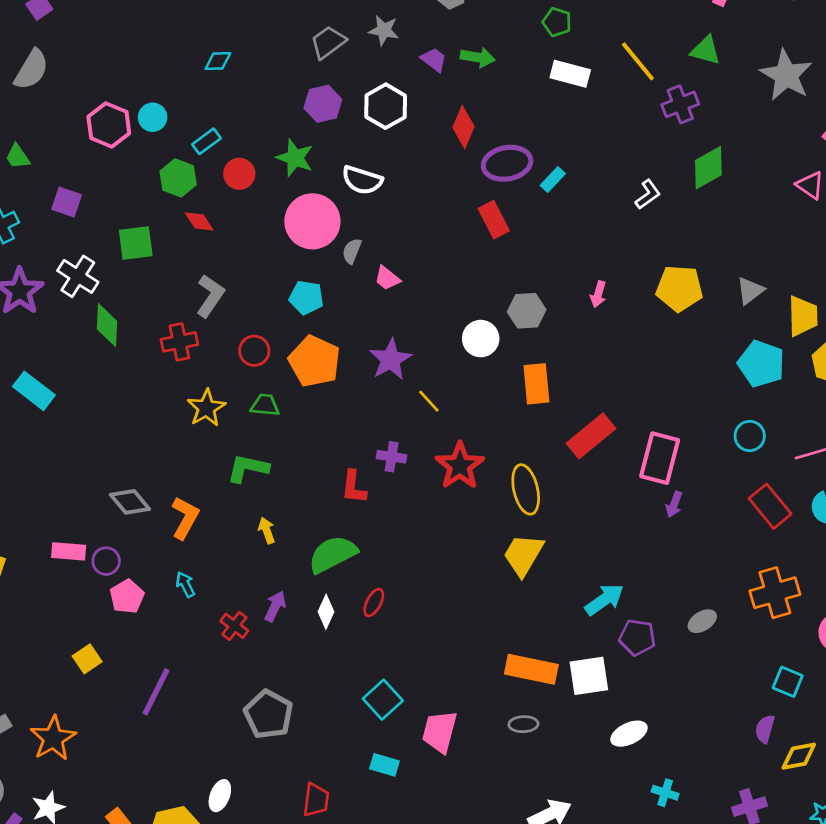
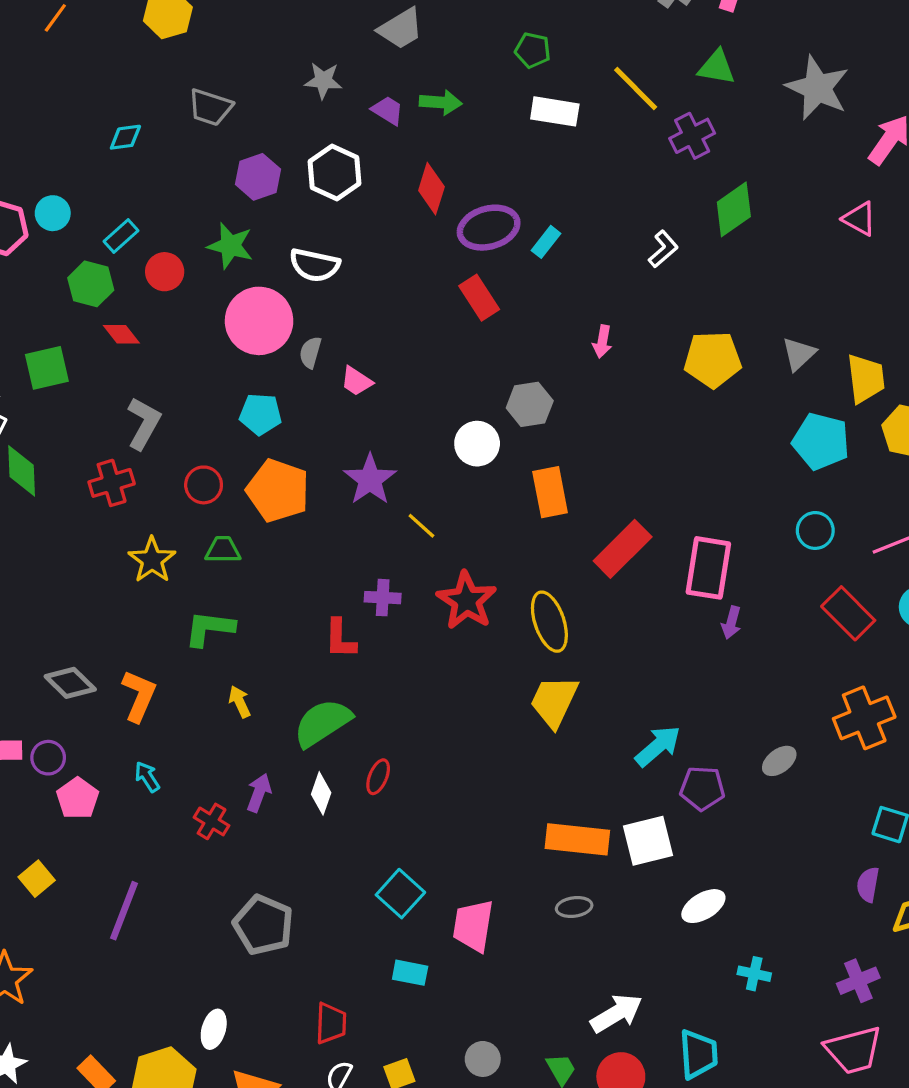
gray trapezoid: (328, 42) -> (210, 107), moved, turned -120
pink arrow: (598, 294) -> (602, 342), moved

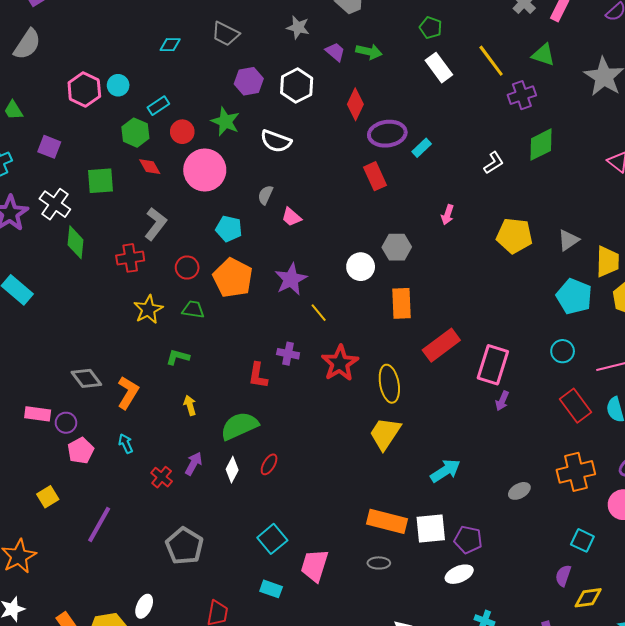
white rectangle: (555, 111) -> (439, 68), turned 36
pink circle: (259, 321) -> (205, 170), moved
green L-shape: (209, 628) -> (178, 357), size x0.7
purple pentagon: (702, 788) -> (468, 540), moved

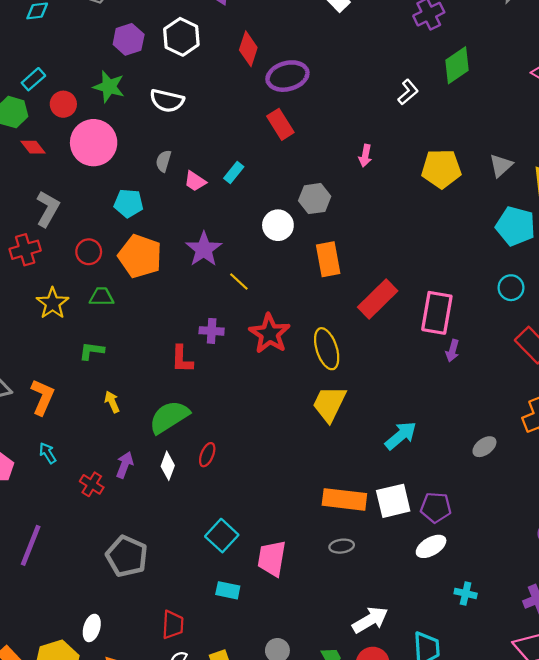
cyan rectangle: (422, 148) -> (234, 172), moved

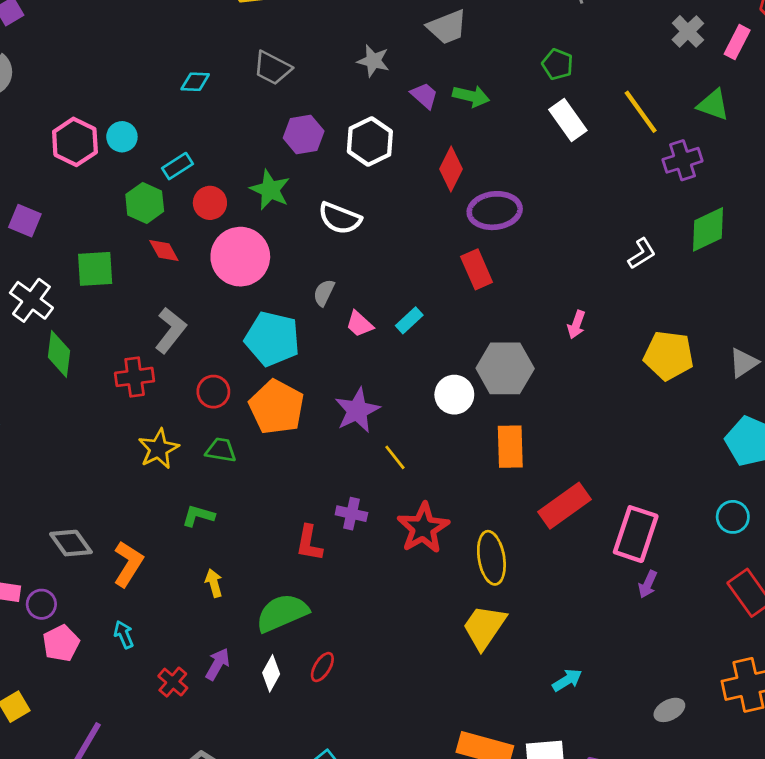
gray hexagon: (315, 199) -> (505, 368), size x1.4
cyan pentagon: (129, 203) -> (272, 339), size x1.5
cyan arrow: (401, 436) -> (567, 680), size x0.7

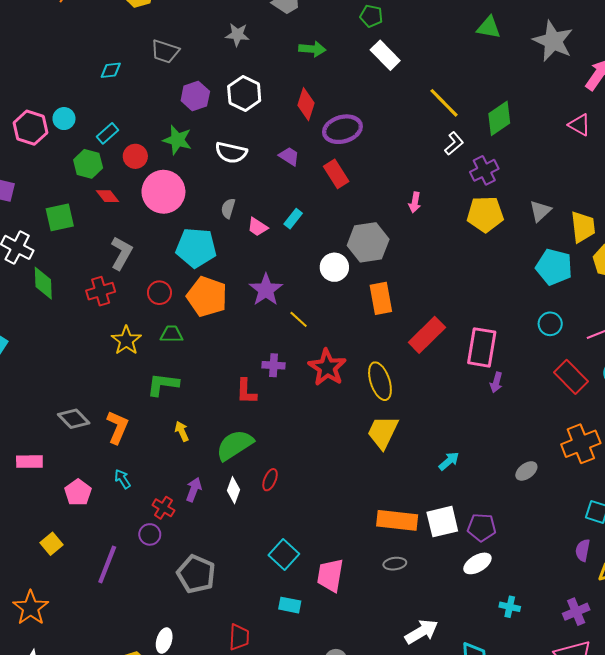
purple trapezoid: (424, 96) -> (289, 156), moved
yellow line: (641, 112) -> (444, 103), moved
purple cross: (683, 160) -> (484, 170), moved
green L-shape: (198, 516) -> (163, 384), size x1.4
purple circle: (41, 604) -> (150, 534), moved

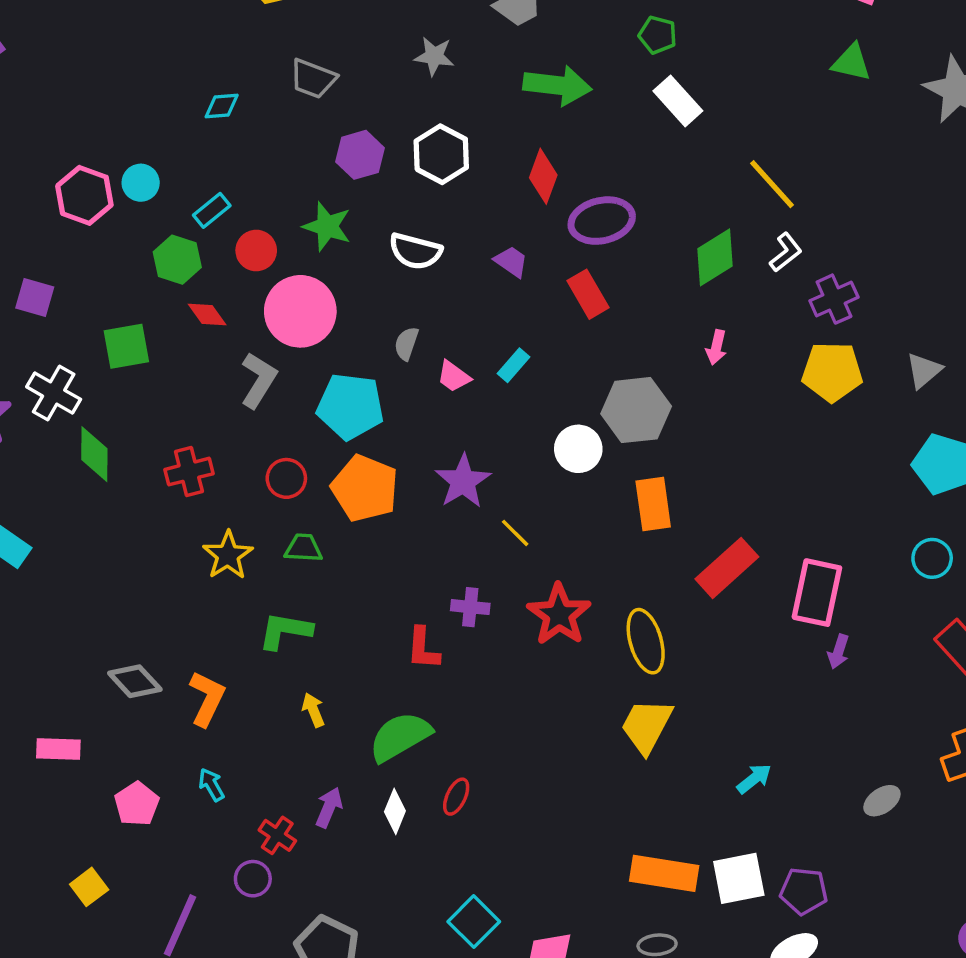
green arrow: (312, 49) -> (557, 85), size x1.5
green diamond: (499, 118) -> (715, 257), moved
gray L-shape: (121, 253) -> (259, 380), moved

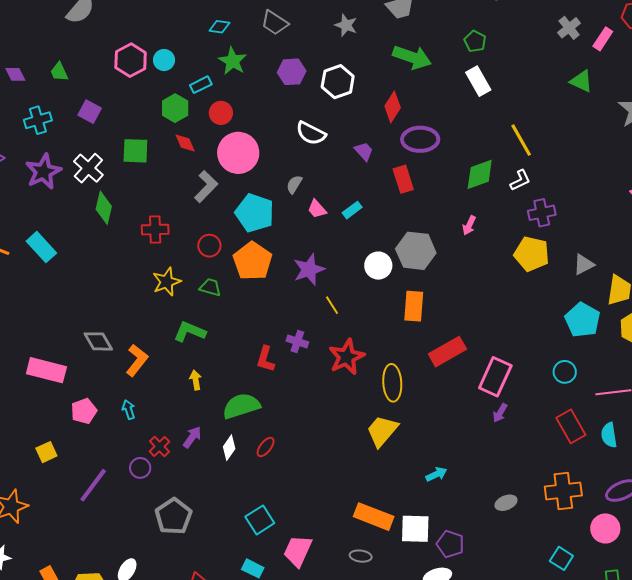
green star: (327, 226) -> (233, 61), moved
pink rectangle: (58, 749) -> (46, 370), size x1.5

